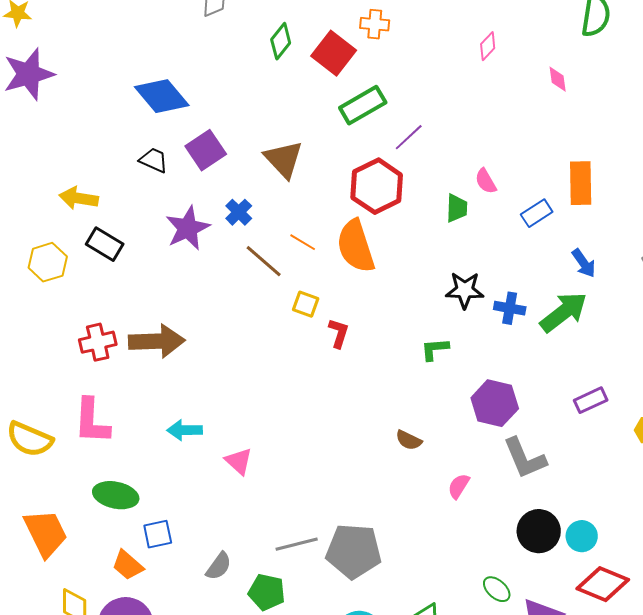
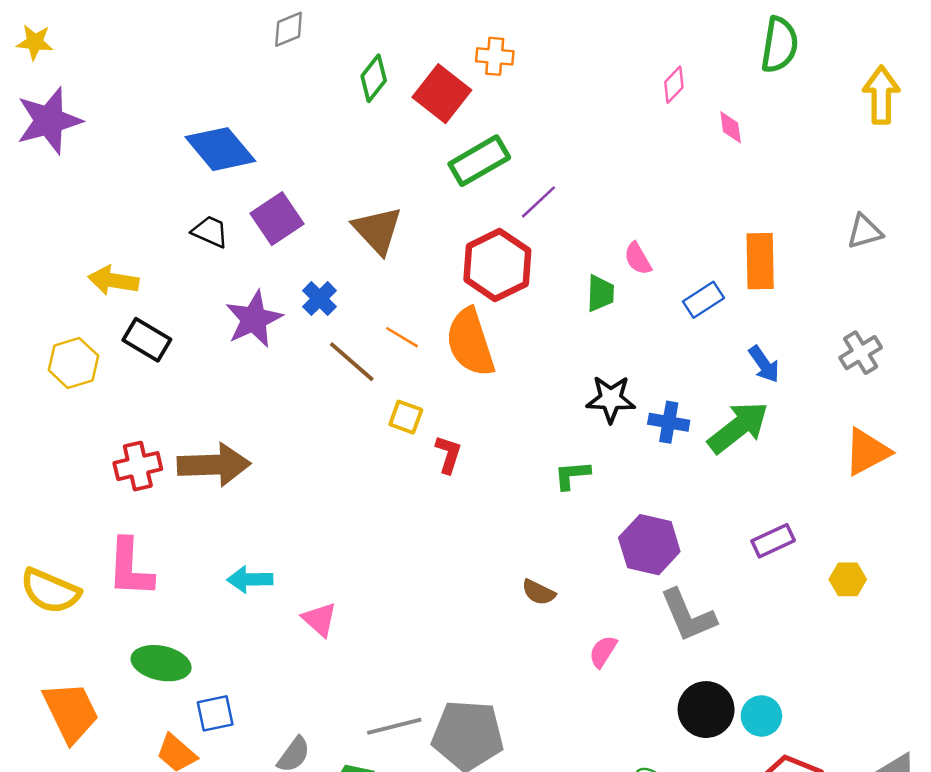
pink diamond: (488, 46) -> (674, 85), moved

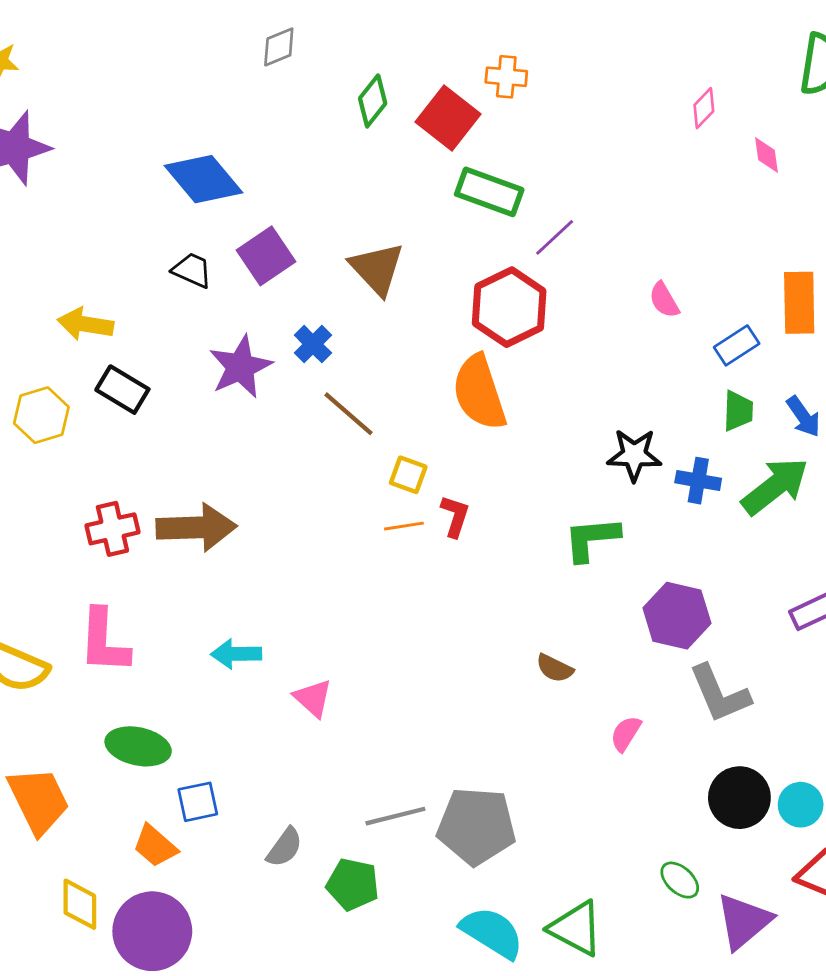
green rectangle: (479, 161) -> (489, 192), turned 50
green trapezoid: (600, 293) -> (738, 411), moved
orange line: (402, 337) -> (404, 526), moved, turned -40
green L-shape: (572, 475) -> (592, 539), size x1.4

